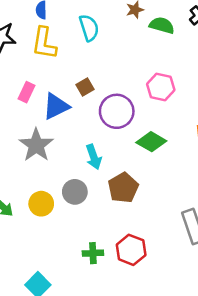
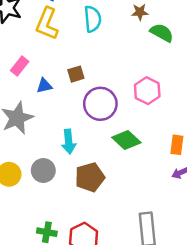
blue triangle: (56, 106) -> (44, 86), size x0.6

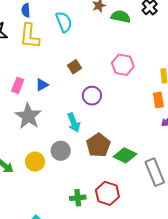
pink rectangle: (20, 66) -> (18, 85), moved
brown square: (76, 74) -> (75, 67), moved
purple circle: (100, 104) -> (92, 96), moved, size x0.7
green diamond: (126, 140) -> (125, 155), moved

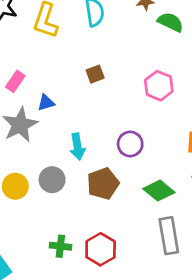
blue triangle: (42, 85) -> (46, 103), moved
purple circle: (92, 96) -> (130, 144), moved
green diamond: (125, 155) -> (159, 191), moved

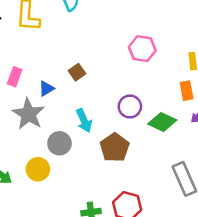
brown square: (95, 74) -> (77, 72), moved
gray circle: (52, 180) -> (59, 143), moved
green diamond: (159, 191) -> (162, 122), moved

